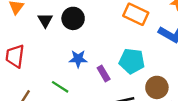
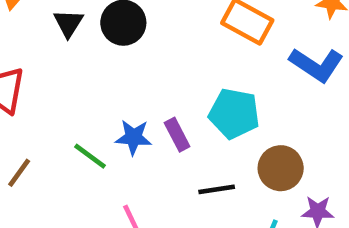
blue star: (78, 59) -> (134, 137), moved

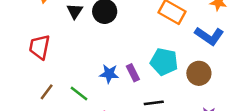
green line: (90, 156) -> (79, 93), moved
brown circle: (281, 168) -> (199, 73), moved

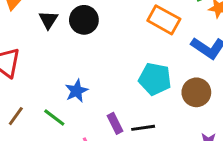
purple rectangle: (133, 73) -> (115, 123), moved
blue star: (109, 74) -> (77, 91), moved, turned -30

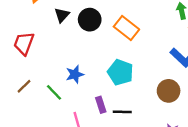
orange rectangle: (164, 20) -> (126, 28), moved
cyan pentagon: (155, 79) -> (120, 72), moved

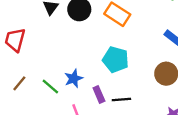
blue star: (75, 74) -> (74, 78), moved

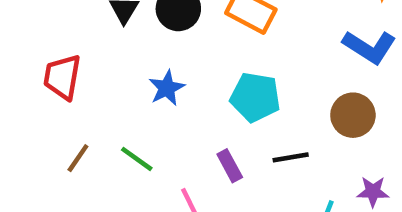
blue star: (74, 78) -> (167, 88), moved
black line: (121, 100) -> (291, 157), moved

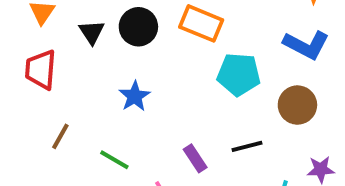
red trapezoid: (62, 77) -> (41, 70), moved
cyan pentagon: (255, 97) -> (239, 74), moved
brown line: (78, 158) -> (60, 136), moved

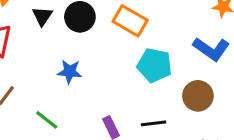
blue star: (135, 96) -> (70, 72), turned 30

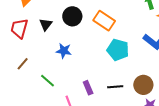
black triangle: (42, 16) -> (46, 24), moved
brown circle: (198, 96) -> (143, 85), moved

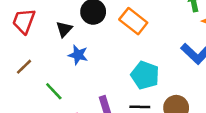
black triangle: (46, 24) -> (64, 29), moved
cyan pentagon: (118, 50) -> (145, 75), moved

